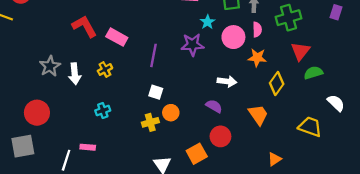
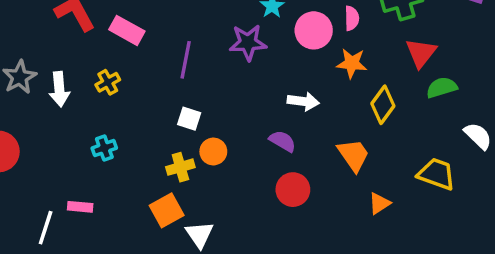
orange square: (197, 154) -> (167, 210), moved
orange triangle: (274, 159) -> (379, 203), moved

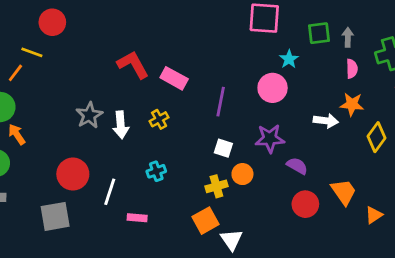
pink circle: (314, 30) -> (273, 88), moved
purple star: (248, 43) -> (270, 138), moved
white arrow: (303, 101) -> (326, 121), moved
orange trapezoid: (353, 155) -> (344, 192), moved
white line: (46, 228) -> (110, 192), moved

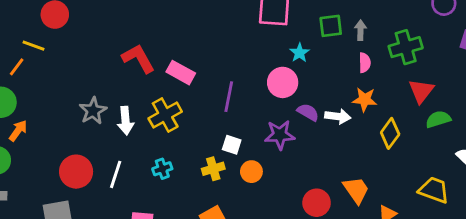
yellow cross: (159, 119) -> (165, 115), size x1.6
orange arrow: (17, 134) -> (18, 131), turned 70
purple semicircle: (297, 166) -> (308, 112), moved
yellow cross: (216, 186) -> (213, 169), moved
white line: (110, 192) -> (116, 174), moved

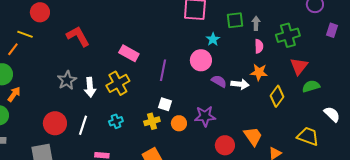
red L-shape: (138, 58) -> (78, 36), moved
purple star: (280, 135) -> (205, 116), moved

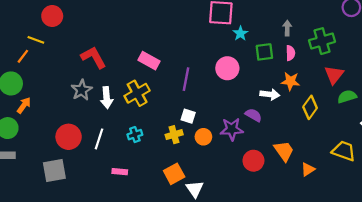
green square: (235, 20) -> (264, 52), moved
red L-shape: (78, 36) -> (94, 57), moved
cyan star: (213, 39) -> (240, 33), moved
purple semicircle: (219, 81) -> (253, 115), moved

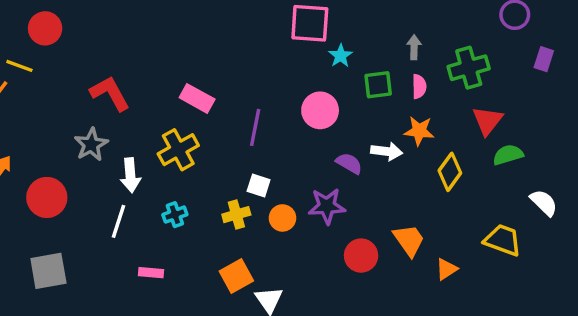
white arrow: (107, 98) -> (130, 175), moved
purple semicircle: (253, 115) -> (349, 163), moved
red circle: (69, 137) -> (47, 197), moved

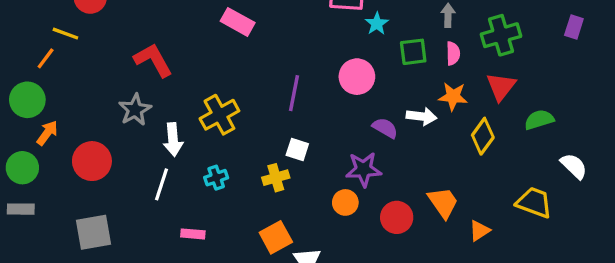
pink rectangle: (197, 98) -> (238, 22), moved
red triangle: (487, 121) -> (501, 87), moved
orange circle: (282, 218) -> (345, 202), moved

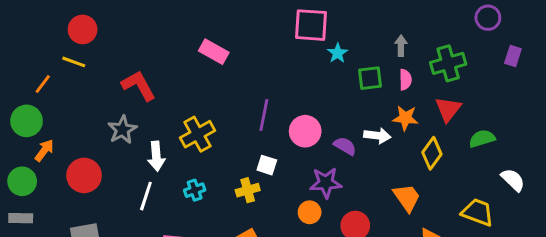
yellow line: (65, 34) -> (74, 62), moved
pink circle: (357, 77) -> (305, 131), moved
orange trapezoid: (443, 202) -> (407, 198), moved

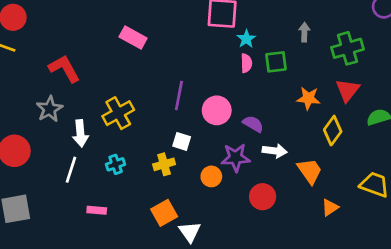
pink semicircle: (405, 80) -> (246, 63), moved
white arrow: (377, 136) -> (275, 151), moved
orange circle: (310, 212) -> (211, 176), moved

